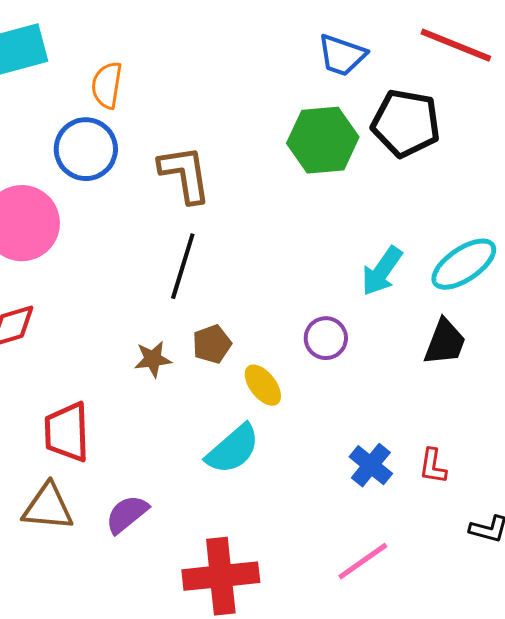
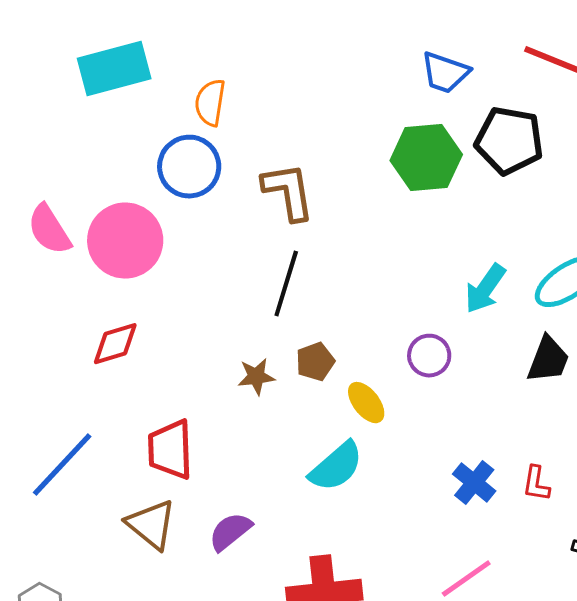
brown triangle: (48, 507) -> (151, 525), turned 34

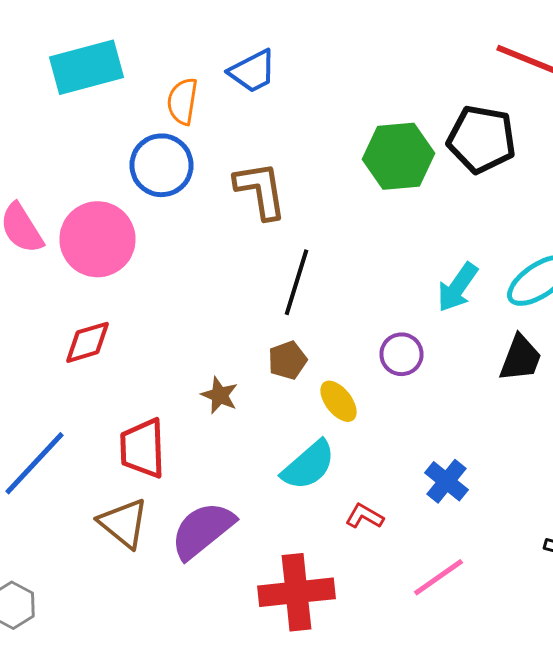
blue trapezoid: (445, 73) -> (252, 71), moved, turned -46
black line: (286, 284) -> (296, 282), moved
brown star: (256, 377) -> (220, 395), moved, turned 30
red L-shape: (536, 484) -> (364, 516), moved, turned 111
purple semicircle: (230, 532) -> (202, 530), size x1.5

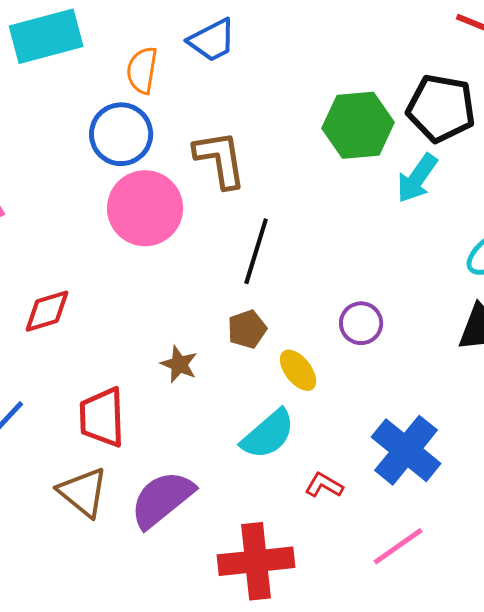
pink circle: (98, 239) -> (145, 208), moved
cyan arrow: (458, 287) -> (417, 178), moved
blue cross: (446, 481) -> (406, 450), size x1.6

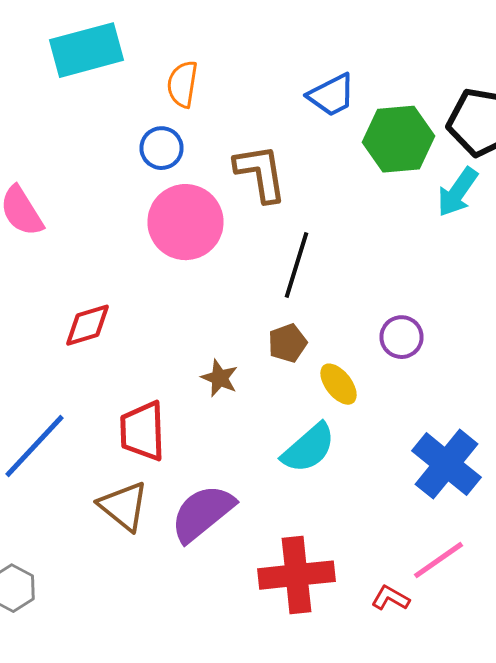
blue trapezoid: (212, 40) -> (332, 95), moved
blue circle: (121, 134) -> (162, 148), size x0.7
red L-shape: (324, 485) -> (390, 598), moved

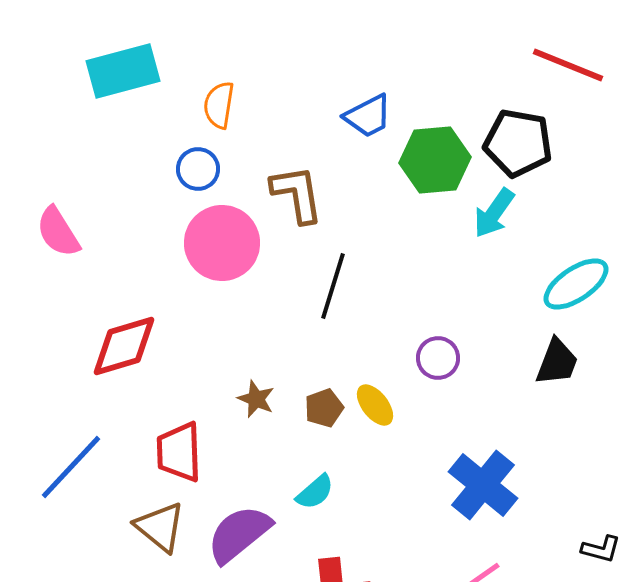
red diamond: (88, 325) -> (124, 346), size x1.4
brown pentagon: (288, 343) -> (324, 408), moved
cyan semicircle: (308, 448) -> (315, 492), moved, size x0.7

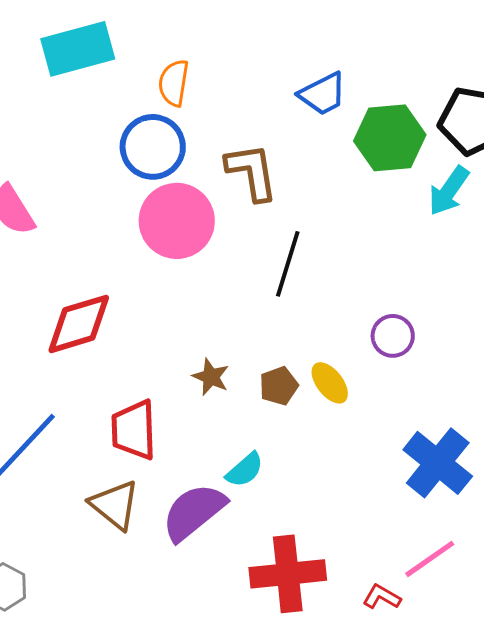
blue circle: (198, 169) -> (153, 147), size x1.5
cyan semicircle: (315, 492) -> (245, 470), moved

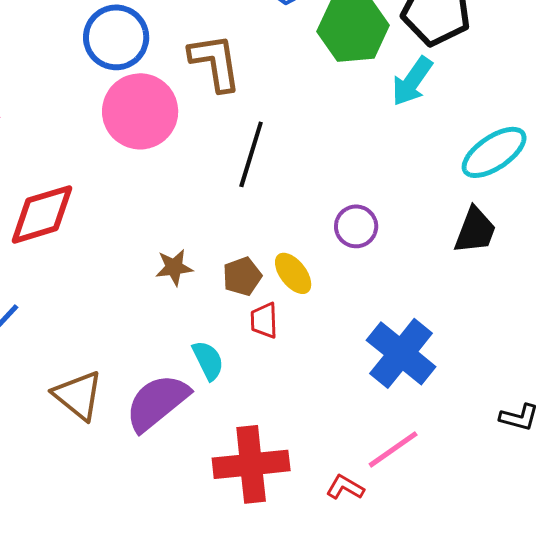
brown star: (211, 377) -> (174, 267), turned -30
red trapezoid: (134, 430) -> (264, 320), moved, size x0.6
cyan semicircle: (245, 470) -> (208, 360), turned -75

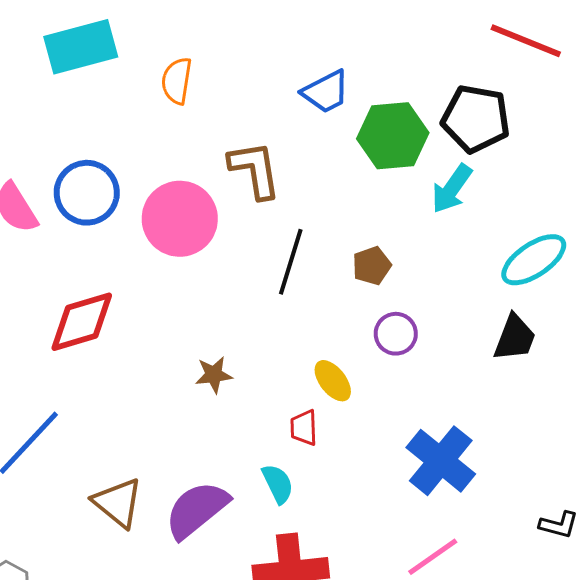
blue circle: (116, 37) -> (87, 193), moved
brown pentagon: (242, 276) -> (372, 266), moved
cyan semicircle: (208, 360) -> (278, 484), moved

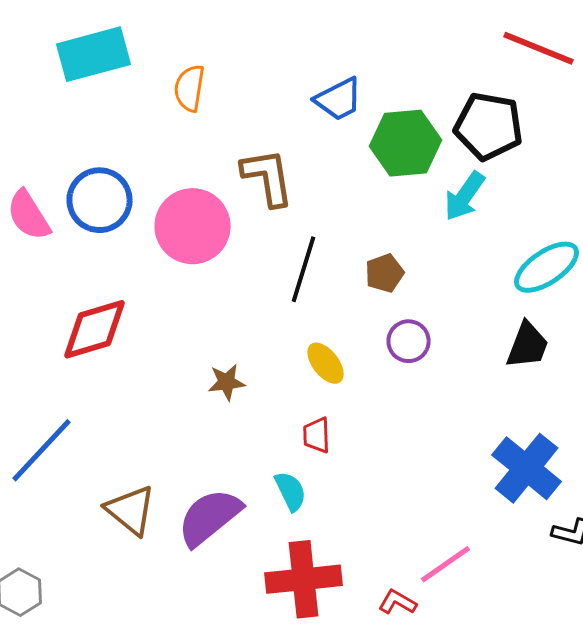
yellow ellipse: (333, 381) -> (326, 363), moved
blue cross: (441, 461) -> (527, 468), moved

